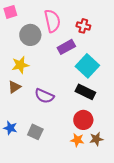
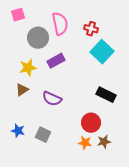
purple rectangle: (66, 47) -> (56, 61), moved
cyan square: (87, 66) -> (102, 52), moved
black rectangle: (85, 92) -> (106, 95), moved

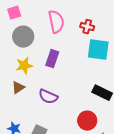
gray circle: (38, 38) -> (23, 37), moved
cyan square: (102, 52) -> (98, 50), turned -35
purple rectangle: (56, 61) -> (52, 59), turned -42

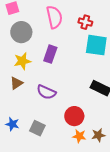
red circle: (87, 121) -> (74, 116), moved

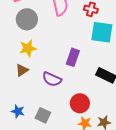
purple rectangle: (50, 54) -> (73, 57), moved

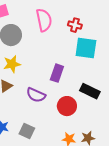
red circle: (80, 103) -> (67, 106), moved

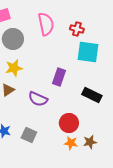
red circle: (67, 106) -> (69, 123), moved

